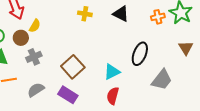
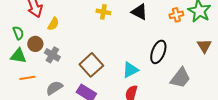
brown circle: (21, 38) -> (35, 44), moved
gray cross: (34, 57) -> (52, 55), turned -35

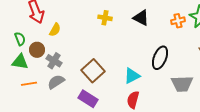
gray trapezoid: (180, 78) -> (182, 84), turned 50
gray semicircle: (54, 88) -> (56, 82), moved

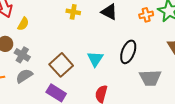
cyan triangle: (132, 76) -> (95, 59), moved, turned -30

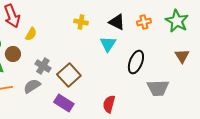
orange cross: (146, 15) -> (144, 22), moved
gray cross: (22, 55) -> (43, 66), moved
cyan triangle: (95, 59) -> (108, 44), moved

